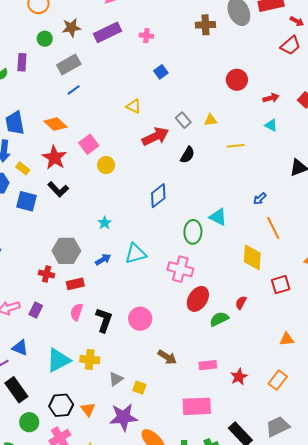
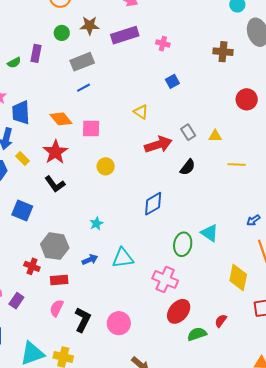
brown cross: (205, 25) -> (223, 52), moved
pink square: (89, 144) -> (91, 129), moved, turned 30
blue square: (27, 201) -> (22, 211), moved

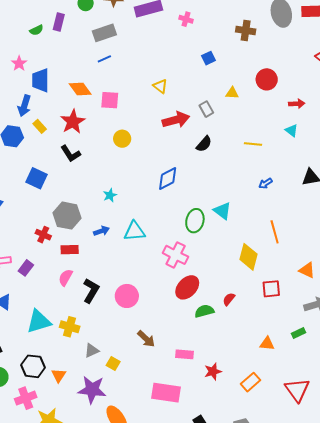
blue square: (172, 81) -> (208, 58), moved
yellow triangle: (215, 136) -> (232, 93), moved
blue arrow: (253, 220) -> (265, 183), moved

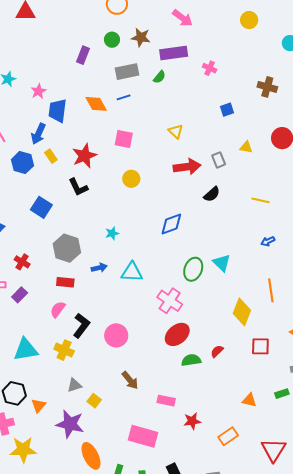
green semicircle: (36, 30) -> (159, 77), moved, turned -32
orange diamond: (80, 89) -> (96, 104), moved
red cross: (43, 235) -> (22, 262), moved
yellow cross: (70, 327) -> (64, 350), moved

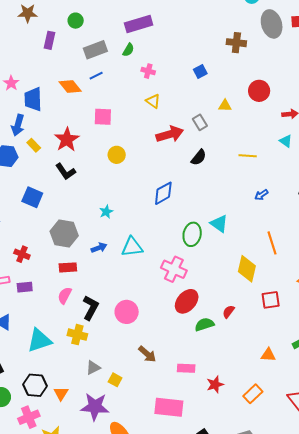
brown star: (141, 37) -> (28, 13), moved
pink cross: (210, 68) -> (148, 71), moved
purple rectangle: (20, 295) -> (25, 287), turned 49

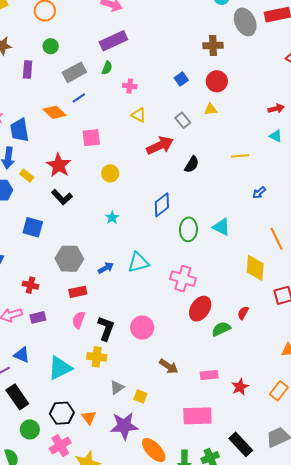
red circle: (259, 91) -> (217, 81), moved
gray rectangle: (200, 122) -> (183, 120), moved
cyan star: (106, 212) -> (112, 218), moved
green ellipse: (192, 234) -> (188, 229), moved

